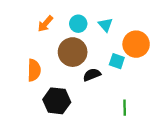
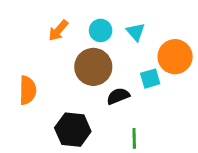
cyan square: (117, 61) -> (150, 79), turned -35
orange semicircle: (34, 70) -> (28, 90), moved
green line: (125, 108) -> (134, 138), moved

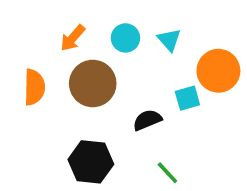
brown circle: (93, 67) -> (93, 84), moved
orange semicircle: (28, 90) -> (34, 87), moved
green line: (134, 138) -> (167, 173), turned -42

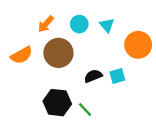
orange semicircle: (34, 87) -> (22, 55), turned 60
cyan square: (187, 98) -> (117, 76), moved
green line: (167, 173) -> (85, 109), moved

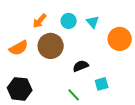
cyan square: (117, 76) -> (102, 84), moved
black hexagon: (57, 103) -> (20, 89), moved

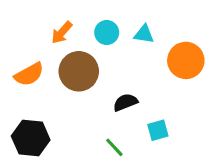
cyan triangle: (93, 22) -> (144, 34), turned -40

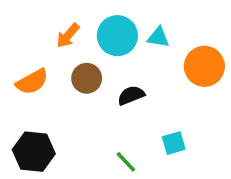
cyan circle: (107, 33) -> (117, 36), size x1.5
brown circle: (79, 71) -> (87, 78), size x0.7
black semicircle: (125, 102) -> (131, 95), moved

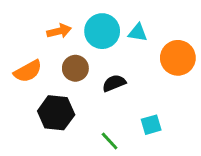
orange arrow: (68, 36) -> (59, 31), turned -145
black hexagon: (34, 152) -> (56, 113), moved

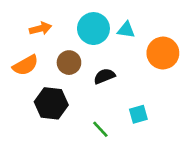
orange arrow: (59, 31) -> (40, 29), moved

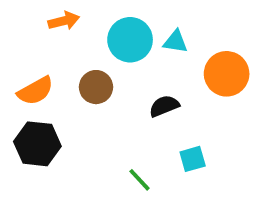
orange arrow: (40, 29) -> (64, 21), moved
black semicircle: (104, 76) -> (164, 106), moved
black hexagon: (51, 103) -> (37, 144), moved

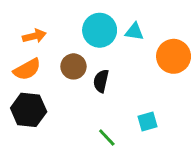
orange arrow: (64, 21) -> (34, 36), moved
black semicircle: (164, 106) -> (101, 81), moved, turned -55

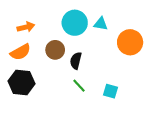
cyan square: (147, 122) -> (110, 91), turned 32
green line: (107, 138) -> (79, 86), moved

